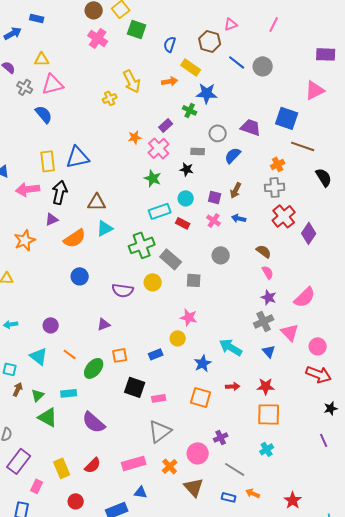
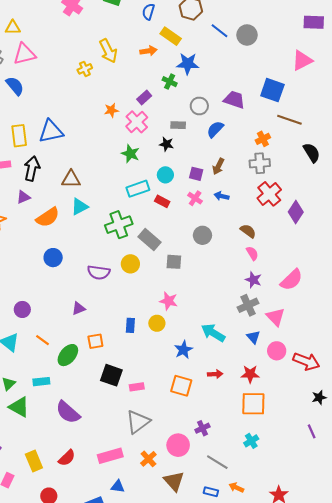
pink circle: (318, 346) -> (277, 351), moved
blue rectangle: (156, 354) -> (130, 325), moved, turned -64

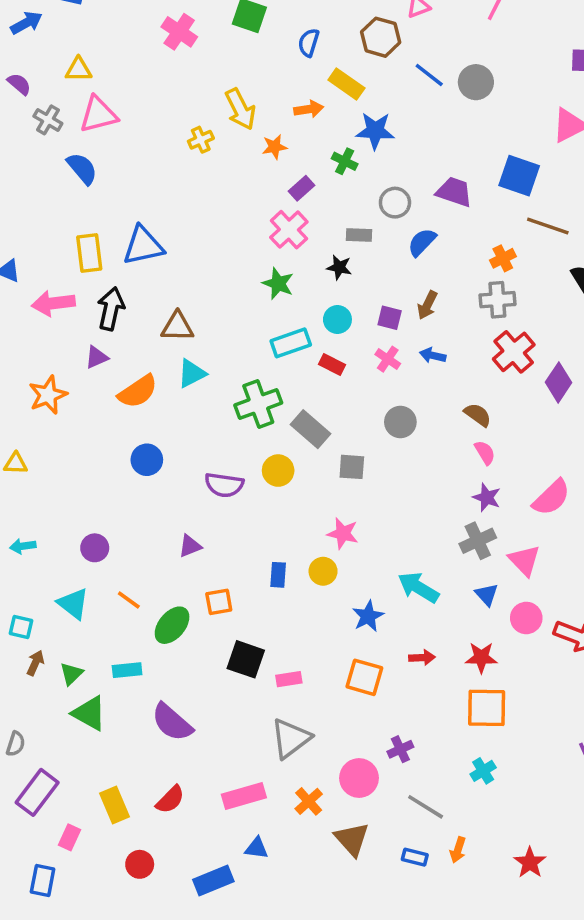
orange star: (111, 110) -> (275, 147), moved
orange arrow: (236, 488) -> (458, 850), turned -96

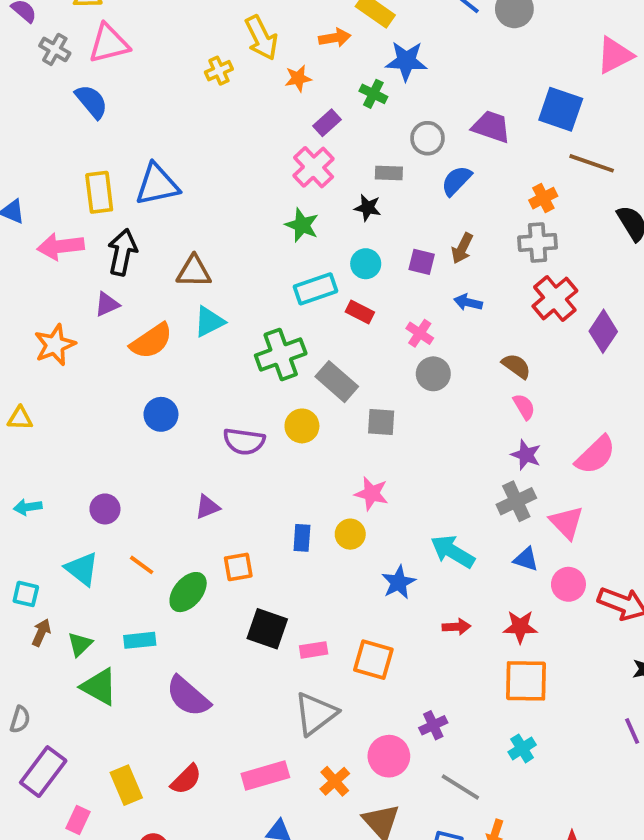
pink cross: (388, 359) -> (420, 333), moved
blue triangle: (487, 595) -> (526, 559), turned -30
orange square: (364, 677) -> (373, 660), moved

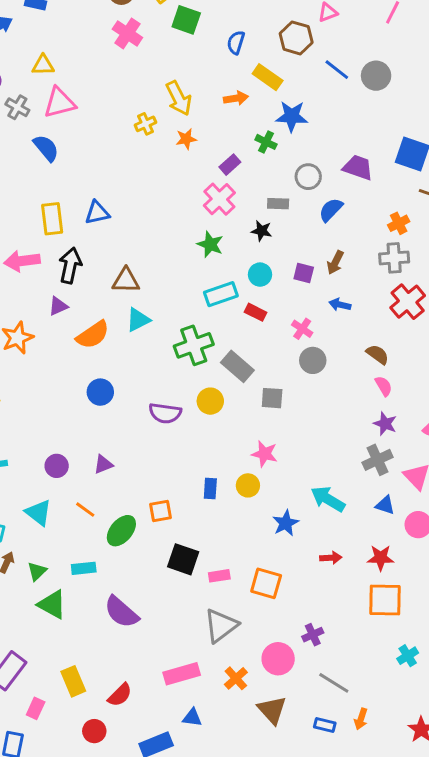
orange star: (298, 78) -> (186, 139), moved
blue triangle: (157, 185) -> (97, 213), size x0.7
purple triangle: (207, 507) -> (103, 464), moved
cyan cross: (522, 748) -> (408, 656), moved
red semicircle: (186, 779) -> (120, 695), moved

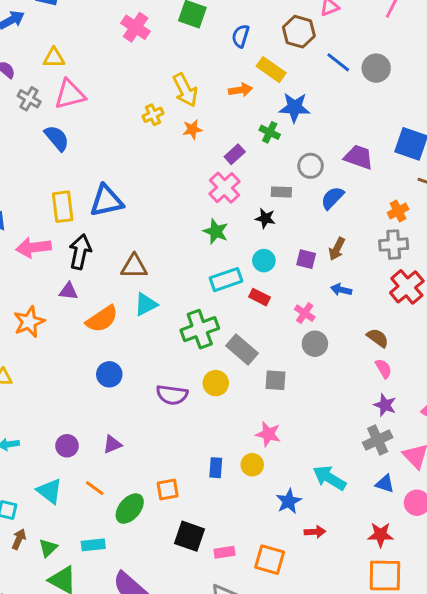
blue triangle: (97, 213) -> (106, 201), size x1.4
purple triangle: (58, 306) -> (68, 291), turned 30
red arrow: (331, 558) -> (315, 532), moved

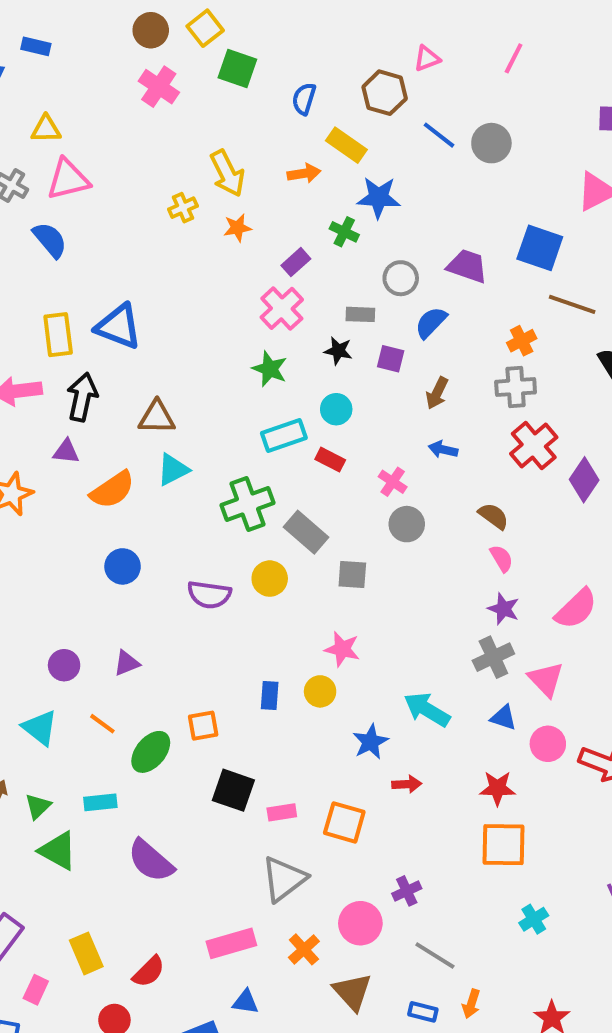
blue triangle: (106, 201) -> (118, 327), turned 33
purple square: (306, 259) -> (391, 359), moved

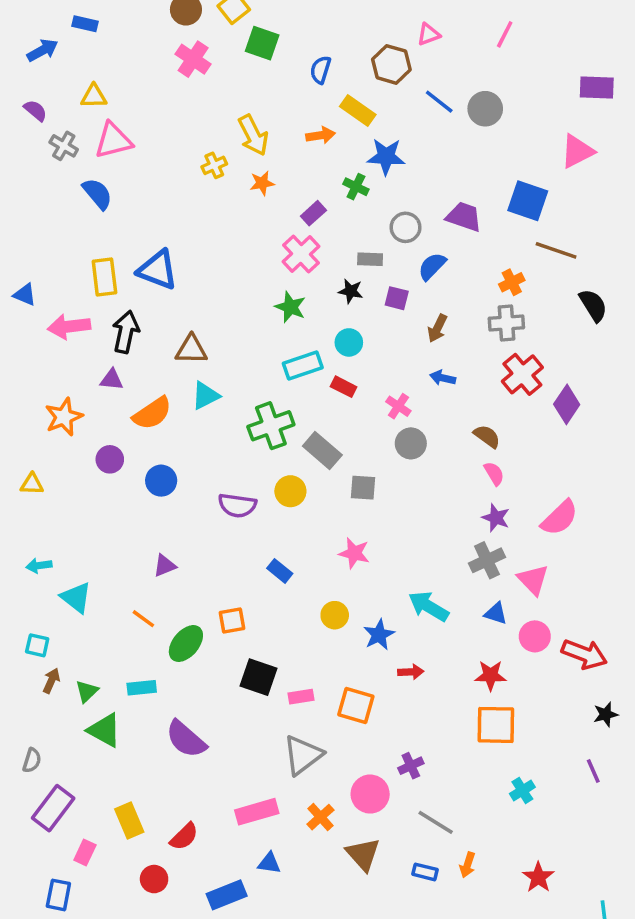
purple circle: (64, 665) -> (110, 459), moved
yellow circle: (320, 691) -> (335, 615), moved
blue rectangle: (270, 695) -> (280, 571), moved, turned -55
cyan triangle: (40, 728) -> (76, 597), moved

